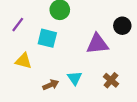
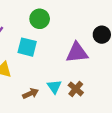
brown cross: (111, 80) -> (76, 89), moved

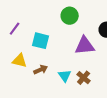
green circle: (40, 19) -> (70, 16), moved
brown arrow: (31, 93) -> (41, 70), moved

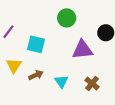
yellow triangle: (20, 61) -> (14, 66), turned 49
brown cross: (84, 78) -> (92, 83), moved

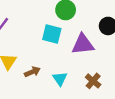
cyan square: (36, 44) -> (52, 34), moved

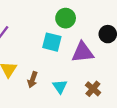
brown arrow: (32, 72) -> (32, 80), turned 133

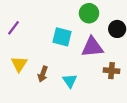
green circle: (66, 18) -> (89, 13), moved
brown cross: (93, 89) -> (112, 71), moved, turned -35

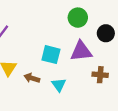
cyan square: (62, 37) -> (51, 55), moved
brown arrow: (43, 74) -> (32, 78), turned 88

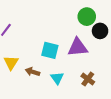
green circle: (78, 18) -> (87, 17), moved
brown cross: (100, 75) -> (88, 79), moved, turned 32

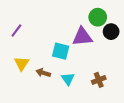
purple triangle: (78, 47) -> (82, 37), moved
brown cross: (88, 79) -> (99, 80), turned 32

